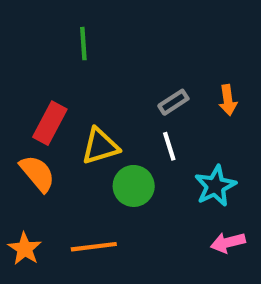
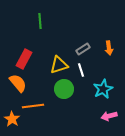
yellow triangle: (100, 146) -> (59, 65), moved
orange line: (94, 247) -> (33, 106), moved

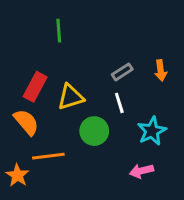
yellow triangle: (59, 65) -> (71, 97), moved
pink arrow: (109, 116) -> (141, 171), moved

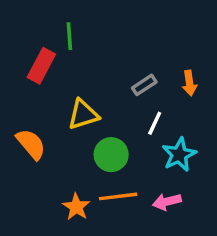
red rectangle: (35, 87) -> (41, 66), moved
white line: (119, 103) -> (155, 123), moved, turned 42
orange line: (48, 156) -> (118, 196), moved
orange star: (17, 175) -> (76, 207), moved

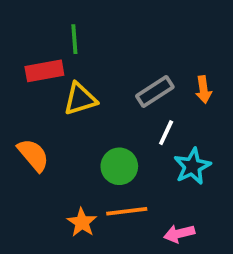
red rectangle: (41, 66) -> (44, 71), turned 52
gray rectangle: (144, 85) -> (155, 91), size x1.4
yellow triangle: (83, 115) -> (80, 99), moved
pink arrow: (167, 202) -> (179, 234), moved

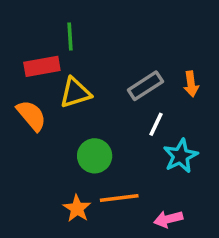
orange semicircle: (33, 155) -> (31, 115), moved
green circle: (119, 166) -> (95, 156), moved

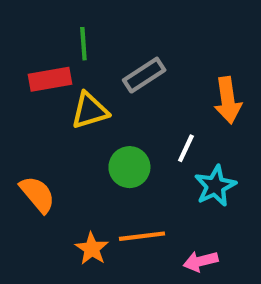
orange arrow: (191, 84) -> (228, 100), size x1.5
gray rectangle: (145, 86) -> (144, 75), moved
orange semicircle: (31, 115) -> (37, 194), moved
green circle: (95, 156) -> (129, 167), moved

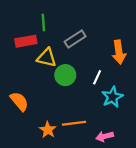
yellow triangle: (90, 111) -> (47, 58), turned 30
green circle: (129, 167) -> (65, 75), moved

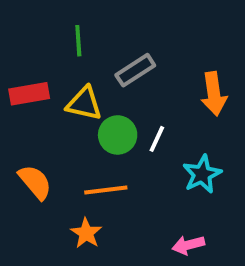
red rectangle: (26, 41) -> (29, 94), moved
white line: (97, 77) -> (157, 139), moved
orange line: (74, 123) -> (106, 190), moved

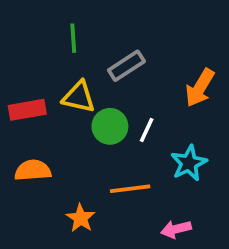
red rectangle: (29, 94) -> (27, 110), moved
orange arrow: (214, 94) -> (200, 88), turned 39
orange semicircle: (35, 182) -> (33, 170), turned -54
orange line: (106, 190) -> (130, 189), moved

